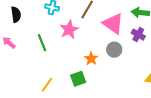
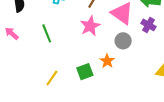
pink star: (69, 30) -> (90, 26), moved
orange star: (91, 59) -> (107, 61), moved

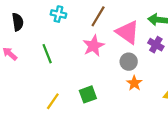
orange star: (107, 61) -> (134, 83), moved

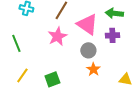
purple cross: (156, 45) -> (112, 35), turned -32
yellow line: (53, 101) -> (22, 75), moved

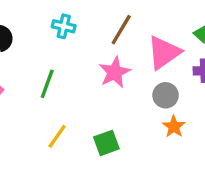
pink triangle: (87, 24) -> (164, 53), turned 50
green line: (16, 43) -> (47, 84), turned 42

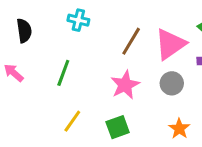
brown line: (121, 30) -> (131, 41), moved
pink star: (115, 72) -> (125, 85), moved
orange star: (174, 127) -> (179, 129), moved

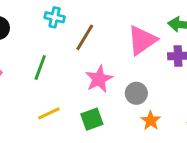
brown line: (131, 41) -> (85, 37), moved
gray circle: (172, 83) -> (136, 93), moved
yellow line: (72, 121) -> (49, 113), turned 30

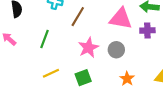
pink triangle: (142, 40) -> (121, 19), turned 45
gray circle: (136, 93) -> (116, 50), moved

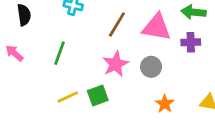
brown line: (78, 17) -> (117, 24), moved
green square: (83, 78) -> (98, 96), moved

